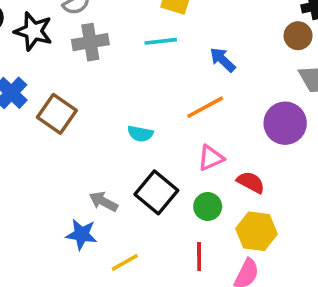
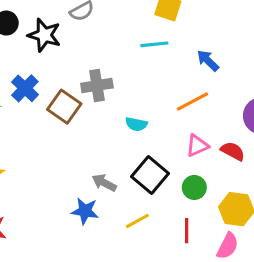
gray cross: (90, 42) -> (97, 86), moved
red semicircle: (251, 182) -> (233, 151), moved
yellow line: (125, 262) -> (137, 221), moved

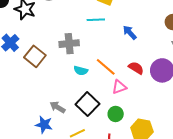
gray cross: (97, 86) -> (69, 44), moved
orange line: (193, 102) -> (106, 67), moved, turned 65
red semicircle: (233, 151) -> (136, 68), moved

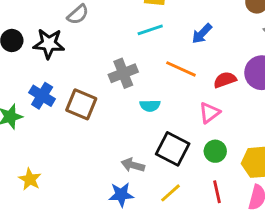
blue arrow: (130, 32) -> (202, 34), turned -77
orange line: (106, 67) -> (181, 69), moved
red semicircle: (136, 68) -> (225, 80), turned -35

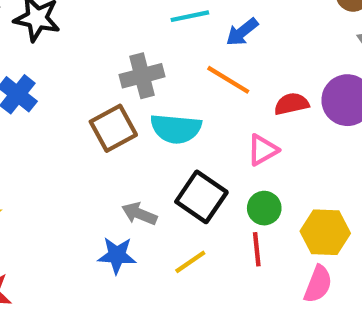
blue arrow: (202, 34) -> (242, 32), moved
brown square: (81, 104) -> (113, 128), moved, turned 32
cyan semicircle: (150, 106) -> (176, 129), size x1.6
red line: (217, 192) -> (257, 249), moved

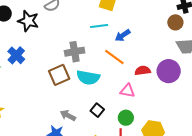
pink triangle: (263, 150) -> (127, 91), turned 35
black square: (201, 197) -> (97, 110), size x0.6

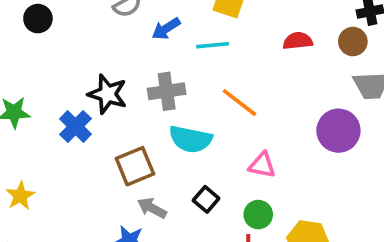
black star: (28, 21) -> (108, 94), moved
blue arrow: (123, 35) -> (166, 29), moved
blue cross: (16, 55) -> (75, 126), moved
red semicircle: (143, 71) -> (298, 41), moved
brown square: (59, 75) -> (135, 166), moved

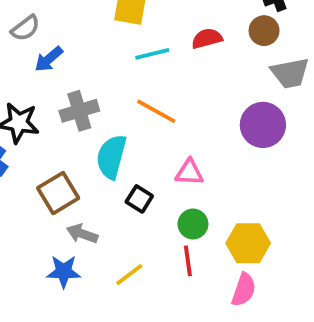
blue arrow: (166, 29) -> (49, 59), moved
cyan line: (213, 45) -> (152, 54), moved
cyan semicircle: (190, 139) -> (111, 157), turned 102
black square: (206, 199) -> (139, 199), moved

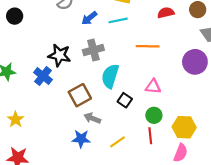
cyan line: (152, 54) -> (118, 20), moved
blue arrow: (49, 59) -> (89, 18), moved
orange line: (156, 111) -> (148, 46), moved, turned -30

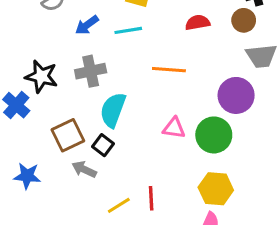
black square: (125, 100) -> (103, 145), moved
green circle: (154, 115) -> (214, 135), moved, size x1.5
red line: (150, 136) -> (151, 198), moved
blue star: (81, 139) -> (27, 176), moved

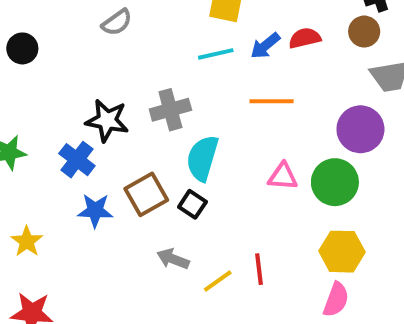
blue arrow: (87, 25) -> (265, 46), moved
gray arrow: (84, 169) -> (173, 259), moved
blue star: (27, 176) -> (95, 211), moved

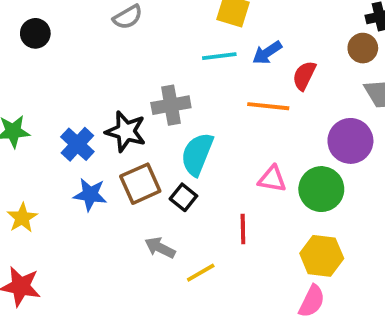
red semicircle: (305, 38) -> (304, 76), moved, turned -56
black star: (107, 120) -> (126, 131), moved
red line: (259, 269) -> (243, 229), moved

